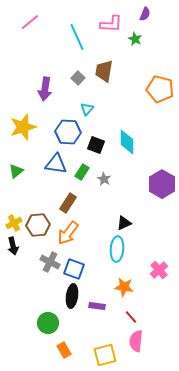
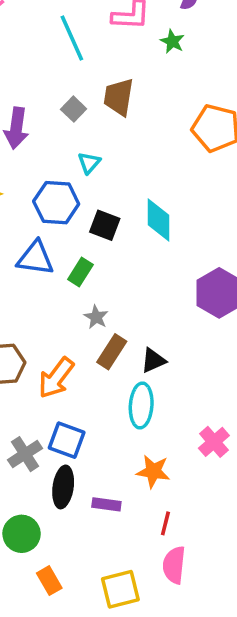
gray star: (104, 179) -> (96, 317), moved
brown rectangle: (68, 203) -> (112, 352), moved
gray cross: (50, 262) -> (25, 454), moved, turned 30
red line: (131, 317) -> (165, 523), turned 56

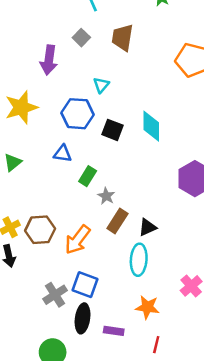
gray square: (74, 109) -> (81, 38), moved
blue triangle: (35, 258) -> (63, 154), size x0.7
green rectangle: (80, 272) -> (88, 176), moved

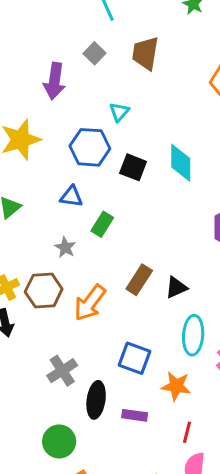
gray star: (106, 196) -> (65, 247), moved
cyan ellipse: (139, 260) -> (193, 335), moved
blue square: (85, 285) -> (135, 358), moved

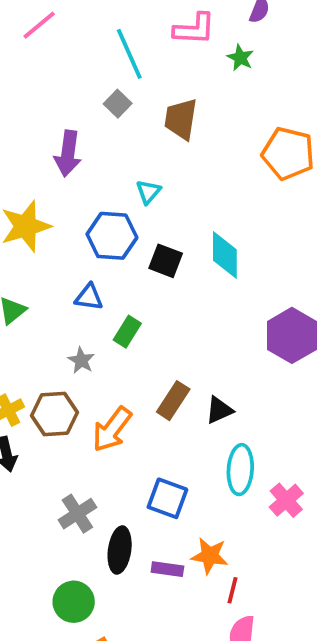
gray square: (95, 53) -> (118, 104), moved
orange star: (176, 386) -> (210, 556), moved

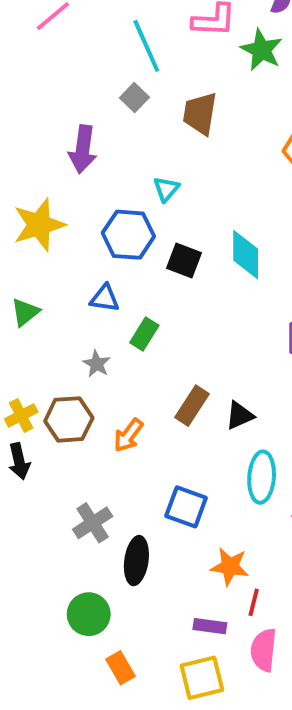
green star: (240, 58) -> (262, 50), size x1.5
orange arrow: (112, 429) -> (128, 435), size x0.7
purple rectangle: (167, 569) -> (210, 626), moved

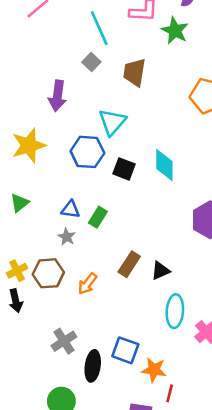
cyan triangle: (166, 189) -> (112, 122), size x1.6
blue triangle: (105, 298) -> (71, 209), moved
blue square: (186, 507) -> (125, 350), moved

